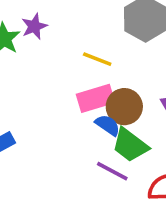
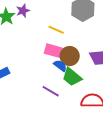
pink rectangle: (96, 98) -> (54, 51), turned 30
purple line: (112, 171) -> (51, 91), moved

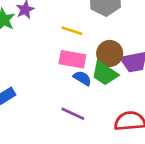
brown circle: (70, 56) -> (110, 53), moved
green trapezoid: (72, 77) -> (105, 73), moved

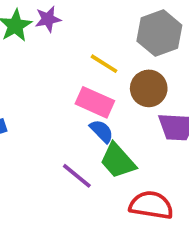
brown circle: (110, 53) -> (149, 88), moved
green trapezoid: (105, 73) -> (118, 161), moved

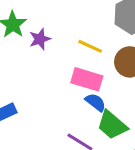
purple star: (48, 19) -> (40, 39), moved

